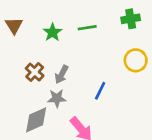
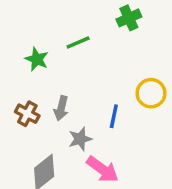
yellow circle: (136, 60) -> (151, 93), moved
gray star: (57, 98) -> (80, 139), moved

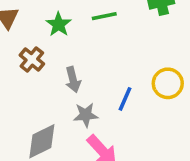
gray arrow: (61, 108) -> (73, 80), turned -40
brown cross: (27, 114) -> (32, 59), moved

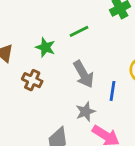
gray arrow: (73, 80) -> (83, 74), moved, size x1.4

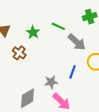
green line: (79, 31) -> (58, 26), turned 40
gray arrow: (83, 74) -> (77, 42), moved, turned -30

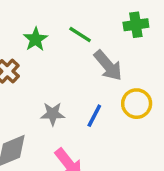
gray star: (51, 82) -> (53, 114), moved

